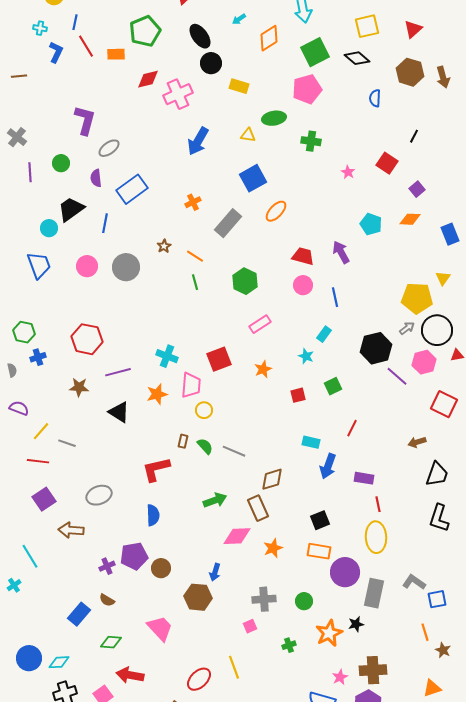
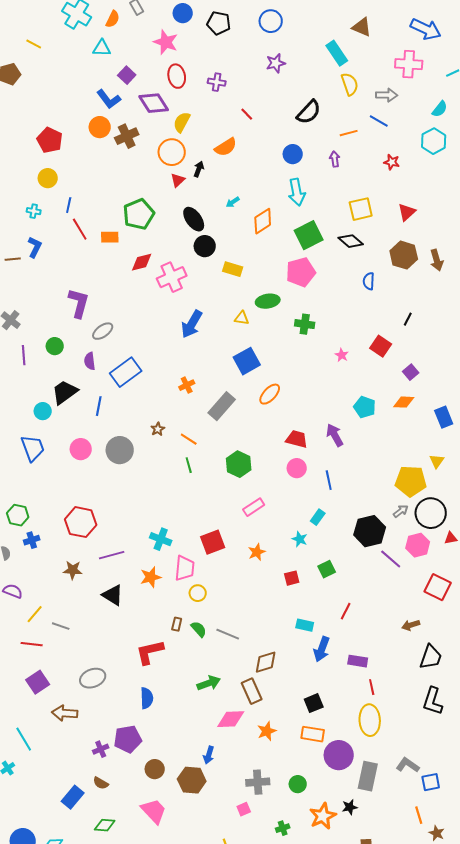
blue L-shape: (56, 52) -> (35, 247), moved
brown circle: (161, 568) -> (155, 769), moved

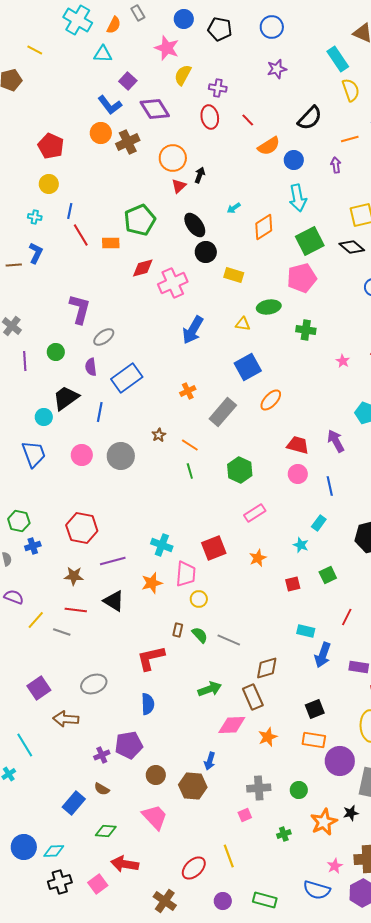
red ellipse: (177, 76) -> (210, 117), moved
yellow semicircle: (182, 122) -> (183, 75), moved
orange semicircle: (226, 147) -> (269, 146), moved
red line: (32, 644) -> (76, 610), moved

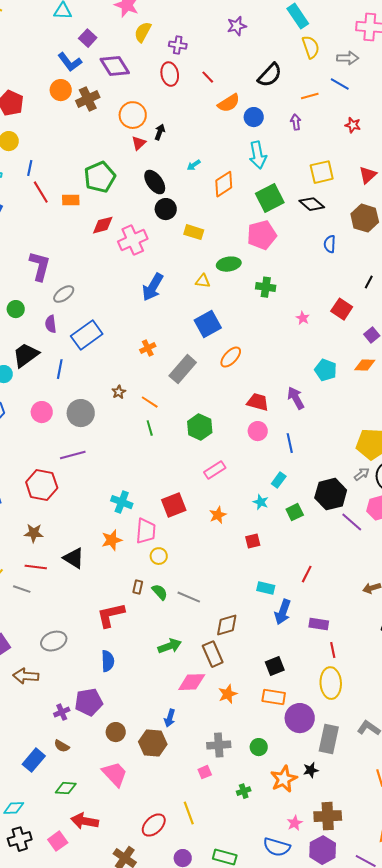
purple line: (113, 561) -> (73, 455), moved
green square: (328, 575) -> (295, 512), moved

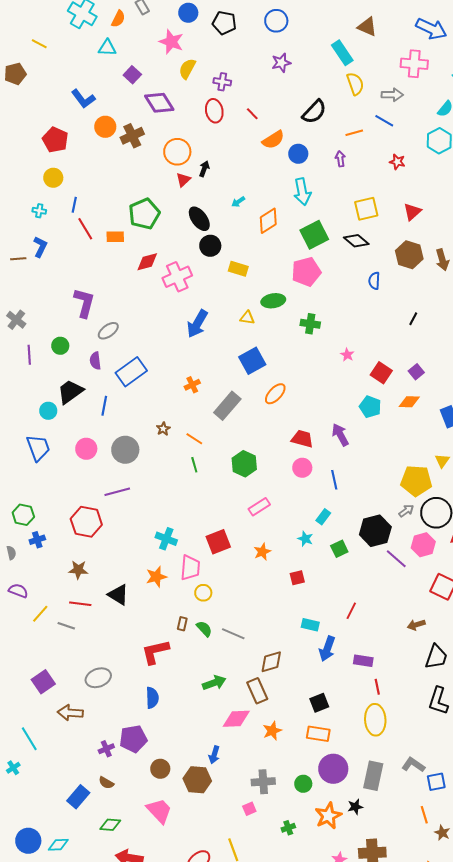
blue L-shape: (70, 62) -> (83, 99), moved
red square: (342, 309) -> (381, 373), moved
purple circle: (300, 718) -> (333, 769), moved

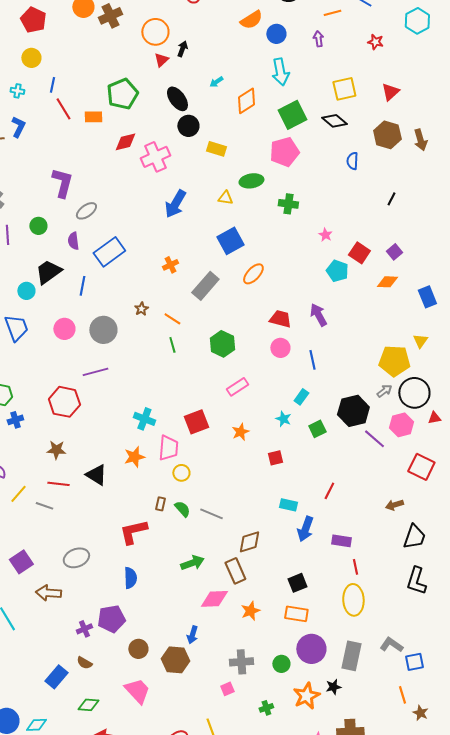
cyan pentagon: (370, 407) -> (337, 271), moved

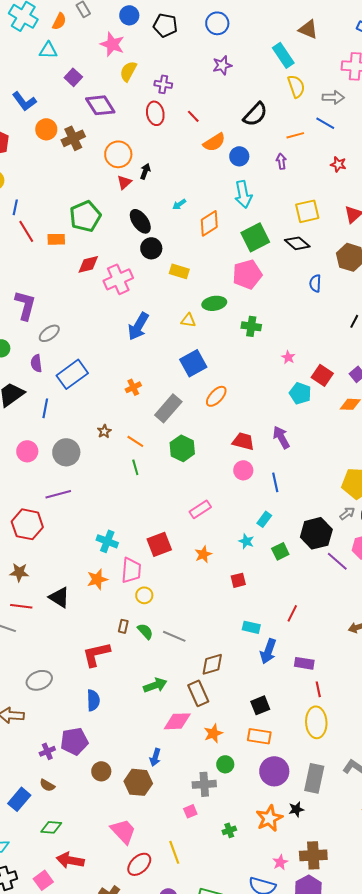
green hexagon: (222, 344) -> (182, 448), moved
green circle: (281, 664) -> (225, 764), moved
pink trapezoid: (137, 691) -> (123, 831), moved

